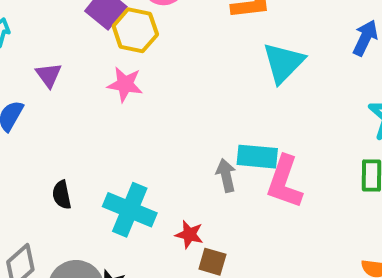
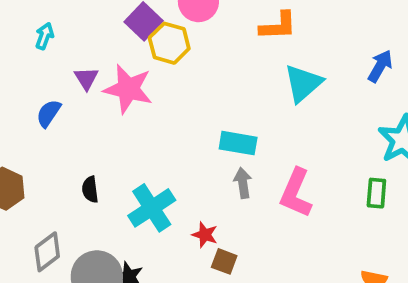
pink star: (125, 84) -> (128, 89), moved, size x1.5
cyan rectangle: (257, 157) -> (238, 143), moved
cyan cross: (130, 210) -> (152, 208), turned 30

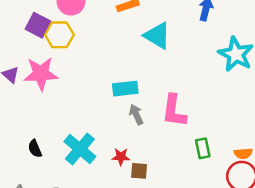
cyan triangle: (303, 83) -> (157, 36), turned -32
green rectangle: (376, 193) -> (203, 148), moved

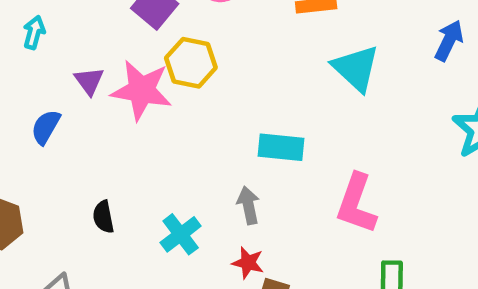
yellow hexagon: (59, 35) -> (191, 63), moved
gray arrow: (136, 114) -> (248, 205), moved
cyan cross: (80, 149) -> (181, 234), size x0.7

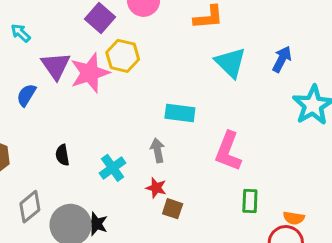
cyan arrow: (34, 32) -> (21, 33), turned -65
blue arrow: (449, 41) -> (282, 59), moved
purple triangle: (89, 81) -> (56, 66), size x1.5
pink star: (141, 90) -> (90, 73), turned -30

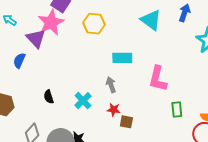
yellow hexagon: (123, 56) -> (94, 24), moved
pink star: (90, 73) -> (51, 22), moved

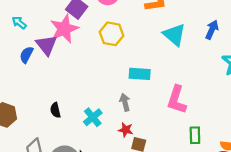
blue semicircle: (19, 61) -> (26, 55), moved

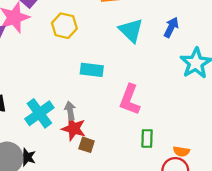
gray arrow: (125, 102) -> (70, 111), moved
cyan cross: (93, 117) -> (39, 113), size x1.4
red star: (126, 130) -> (74, 129), size x1.5

